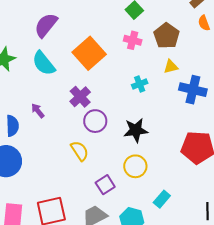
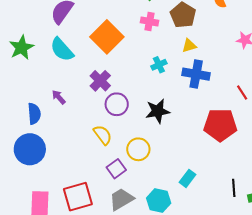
blue cross: (193, 90) -> (196, 74), moved
yellow circle: (135, 166) -> (138, 149), moved
purple square: (105, 185) -> (116, 169), moved

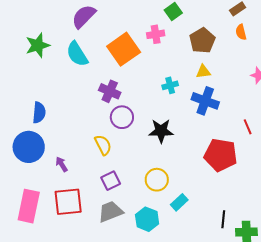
pink cross: (150, 22) -> (156, 34), moved, turned -30
purple cross: (100, 81) -> (110, 91), turned -30
purple arrow: (59, 97) -> (62, 164), moved
yellow circle: (138, 149) -> (157, 180), moved

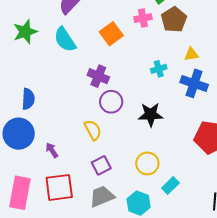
brown pentagon: (202, 40) -> (174, 20), moved
orange square: (124, 49) -> (111, 34), size x0.7

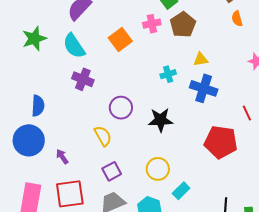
purple cross: (98, 76) -> (83, 79), moved

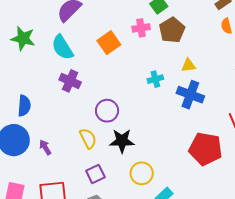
green star: (34, 39) -> (23, 38), turned 30
black star: (161, 120) -> (122, 141), moved
purple arrow: (62, 157) -> (45, 147), moved

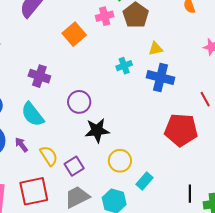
cyan semicircle: (62, 47) -> (33, 114), moved
yellow semicircle: (88, 138) -> (49, 156), moved

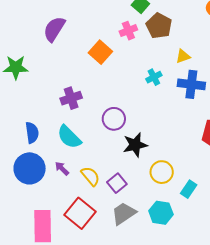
purple cross: (39, 76) -> (71, 98), turned -30
red square: (34, 191) -> (80, 213), turned -32

